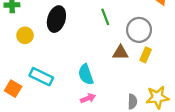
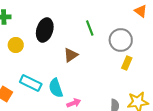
brown triangle: (121, 53) -> (71, 55), moved, turned -35
cyan semicircle: (86, 74) -> (56, 88), moved

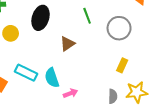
yellow rectangle: (127, 63) -> (122, 65), moved

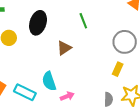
gray circle: (119, 28) -> (125, 42), moved
cyan rectangle: (26, 73) -> (25, 92), moved

